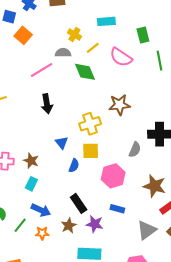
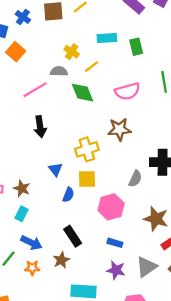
green rectangle: (143, 35) -> (136, 47), moved
pink semicircle: (121, 57) -> (127, 91), moved, turned -50
purple star: (95, 224) -> (116, 270), moved

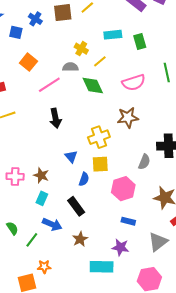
orange square: (16, 52) -> (28, 62), moved
black rectangle: (73, 236) -> (76, 206), moved
orange star: (32, 268) -> (44, 267), moved
purple star: (116, 270) -> (120, 247), moved

